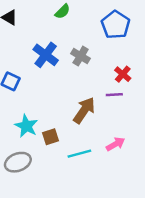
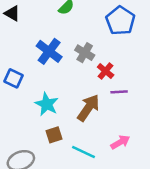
red cross: (123, 74) -> (106, 71), moved
cyan star: (26, 126) -> (47, 104), moved
cyan line: (79, 154) -> (83, 152), turned 40

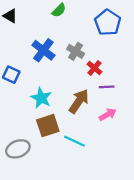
brown square: (54, 135) -> (48, 126), size x1.5
pink arrow: (120, 142) -> (108, 115), moved

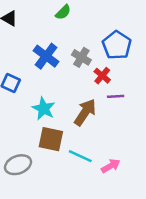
blue pentagon: (108, 23) -> (117, 45), moved
pink arrow: (108, 115) -> (111, 166), moved
brown square: (48, 126) -> (51, 139), turned 30

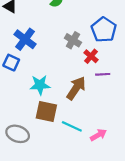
blue cross: (46, 56) -> (25, 39), moved
cyan star: (44, 109) -> (40, 85), turned -30
gray ellipse: (18, 165) -> (18, 134), turned 40

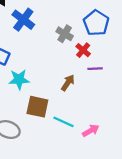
blue cross: (25, 39) -> (23, 20), moved
cyan star: (40, 85) -> (19, 79), moved
brown arrow: (76, 88) -> (68, 83), size x0.7

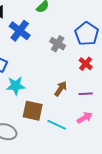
red cross: (83, 50) -> (86, 64), moved
purple line: (95, 69) -> (86, 94), moved
pink arrow: (91, 131) -> (85, 118), moved

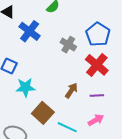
red cross: (86, 64) -> (97, 65), size x1.6
brown square: (33, 111) -> (43, 113), turned 30

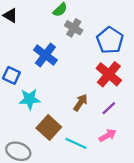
blue cross: (30, 31) -> (45, 55), moved
gray cross: (68, 45) -> (74, 28), moved
purple line: (97, 96) -> (109, 108), turned -40

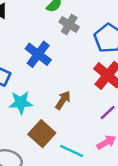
brown arrow: (81, 103) -> (63, 100), moved

